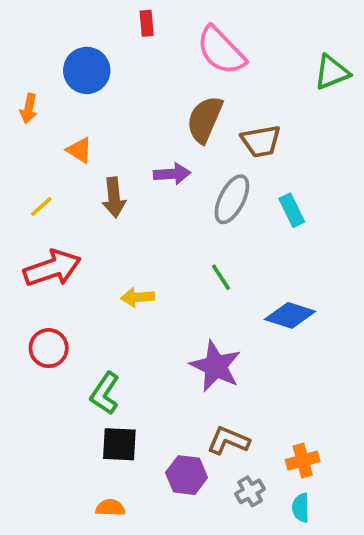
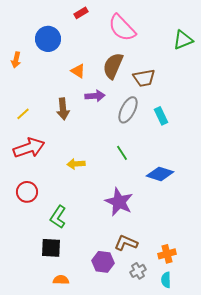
red rectangle: (147, 23) -> (81, 13), turned 64
orange triangle: (79, 150) -> (78, 71), moved
black square: (119, 444) -> (51, 248), moved

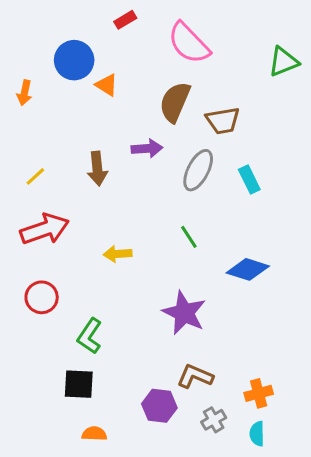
orange triangle: (78, 71) -> (107, 85), moved

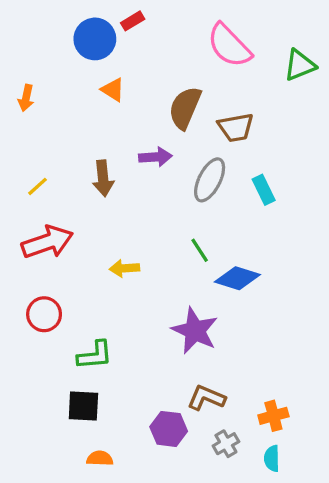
pink semicircle: (189, 43) -> (229, 46), moved
blue circle: (74, 60) -> (95, 39), moved
blue diamond: (248, 269) -> (237, 278), moved
green L-shape: (90, 336) -> (95, 355), turned -129

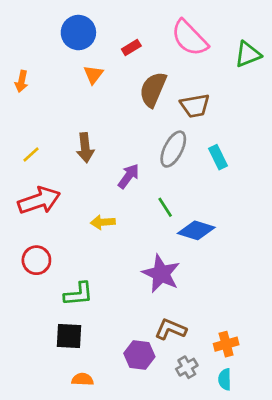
red rectangle: (133, 21) -> (131, 47), moved
orange triangle: (113, 90) -> (93, 75), turned 35
purple arrow: (155, 157) -> (129, 176), moved, turned -50

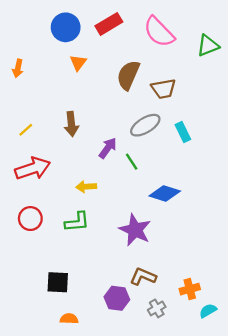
red rectangle: (131, 47) -> (109, 24), moved, size x1.6
gray ellipse: (173, 149) -> (145, 125), turned 32
green line: (165, 207) -> (132, 162), moved
green L-shape: (78, 294) -> (77, 222), moved
cyan semicircle: (225, 379) -> (208, 311), moved, turned 60

